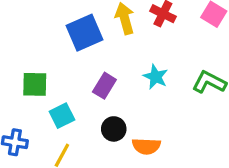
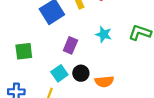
cyan square: (62, 116) -> (59, 73), moved

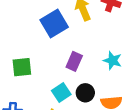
cyan star: (104, 34) -> (112, 60), moved

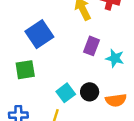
blue square: (54, 24) -> (39, 34), moved
purple rectangle: (74, 61) -> (92, 46), moved

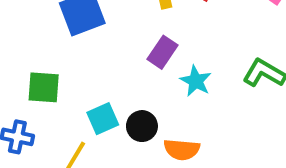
green square: (25, 70) -> (44, 87), moved

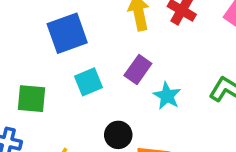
cyan square: (103, 119) -> (89, 82), moved

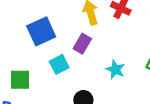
purple rectangle: (138, 69) -> (82, 44), moved

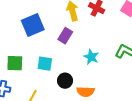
cyan square: (59, 64) -> (45, 64), moved, turned 35

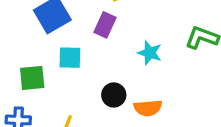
cyan square: (45, 64) -> (70, 58), moved

